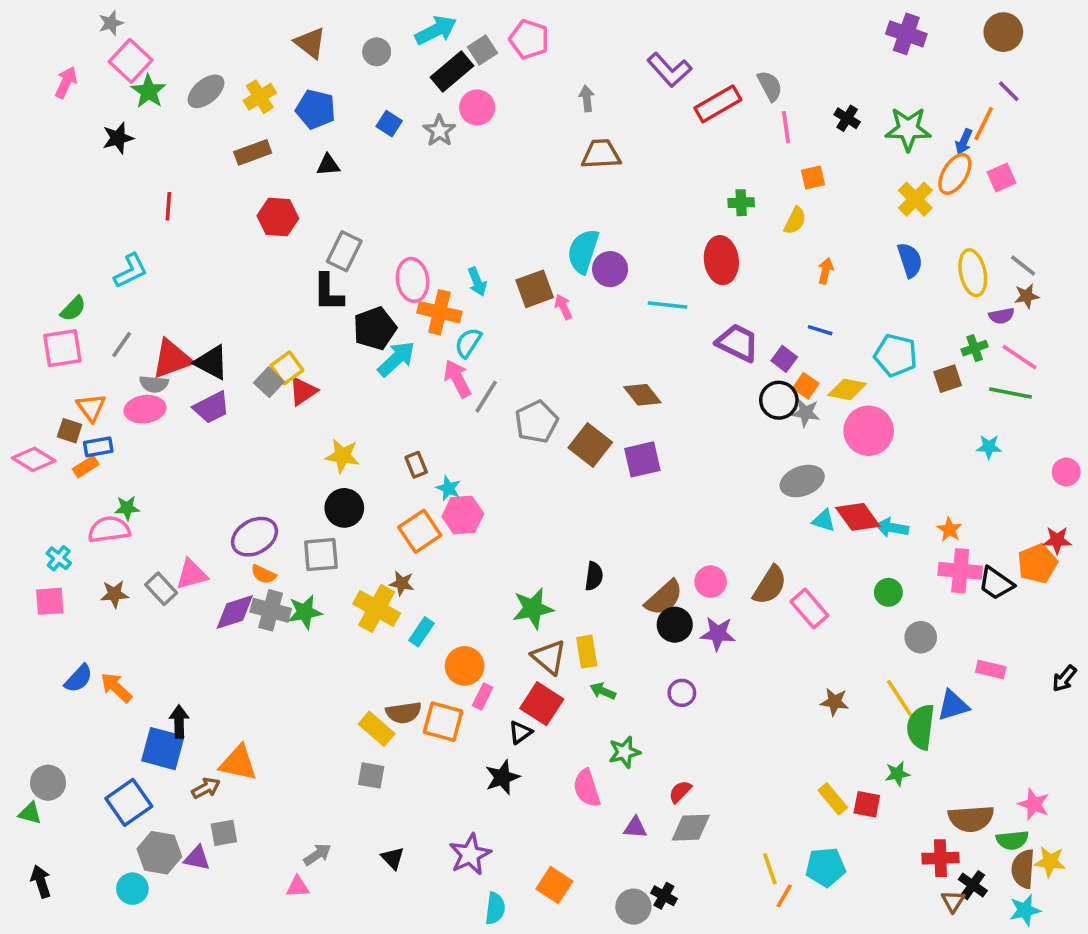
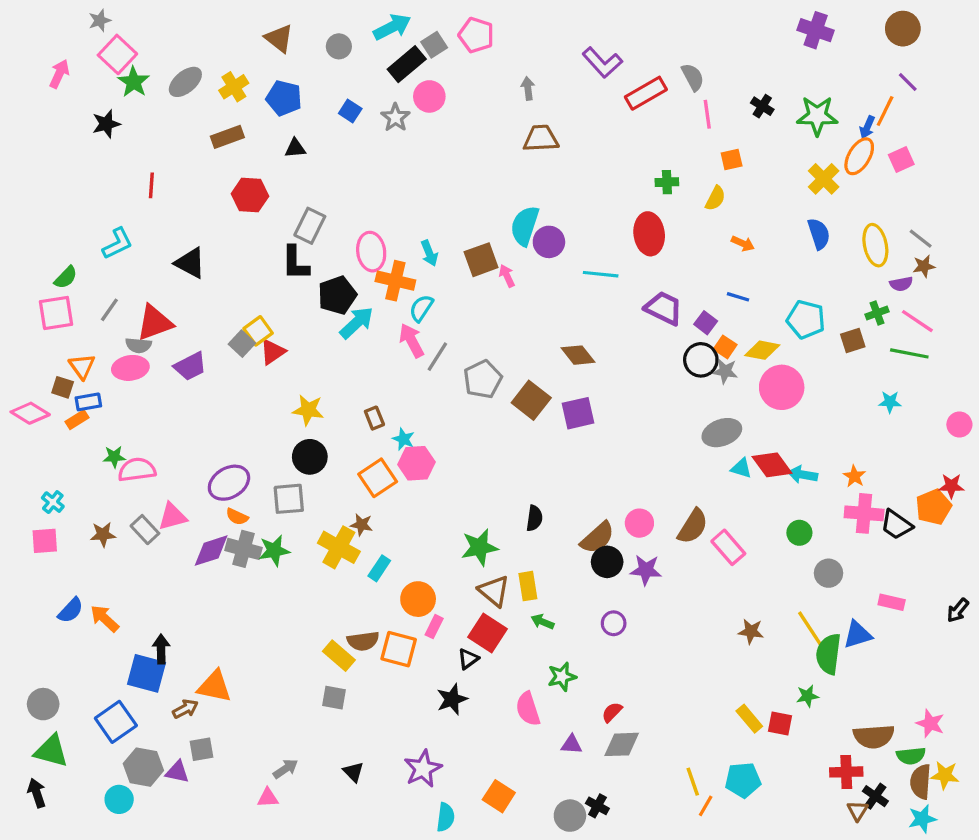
orange arrow: (826, 271) -> (743, 244), turned 100
black triangle: (211, 362) -> (190, 263), moved
pink semicircle: (109, 529) -> (137, 470), moved
green triangle: (30, 813) -> (51, 751), moved, size x1.6

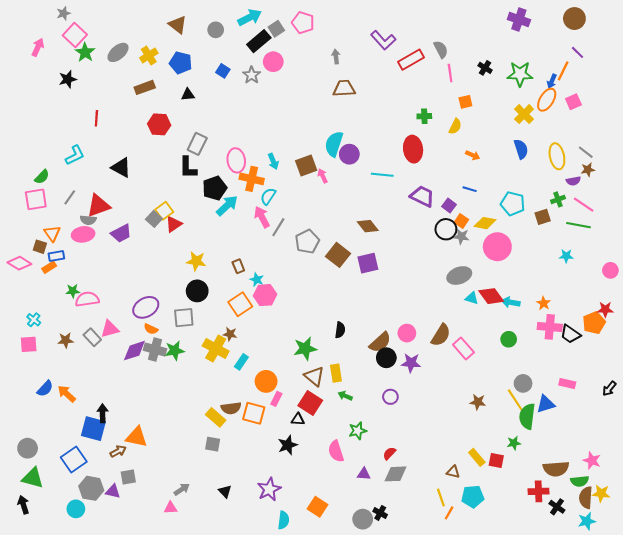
gray circle: (829, 573) -> (523, 383), moved
black triangle: (468, 659) -> (298, 419), turned 40
brown triangle: (858, 811) -> (453, 472), moved, turned -48

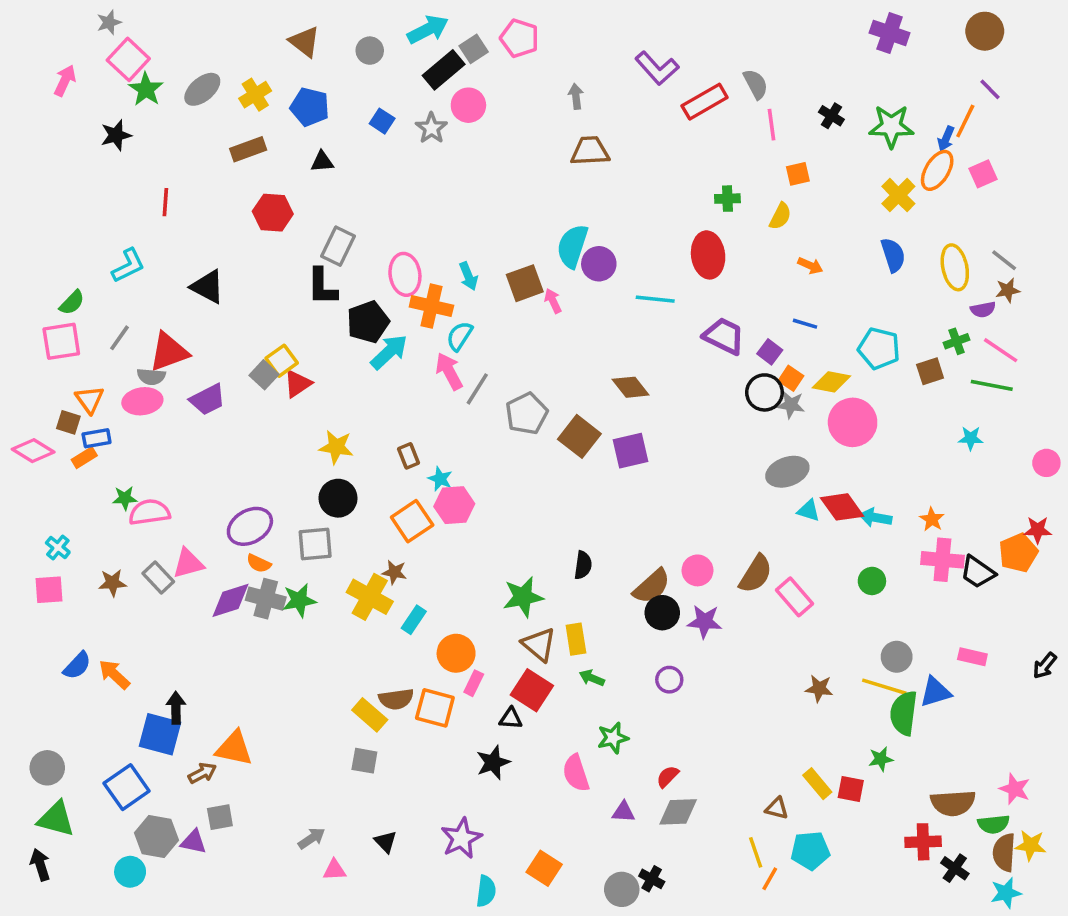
yellow line: (516, 401) -> (884, 687), turned -40
pink triangle: (170, 508) -> (334, 870), moved

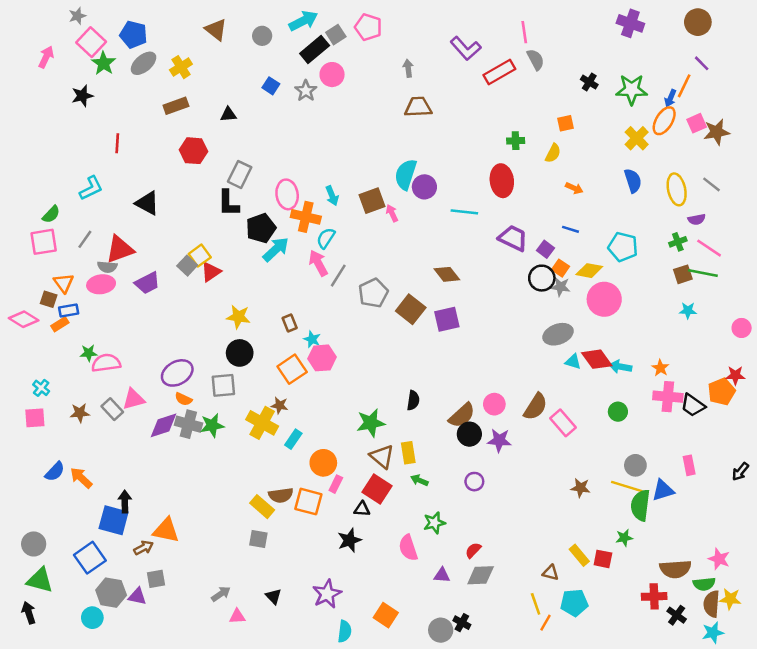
blue pentagon: (310, 107) -> (134, 35), moved
pink line: (772, 125) -> (524, 32), moved
brown star: (1008, 290) -> (717, 132), moved, size x1.5
brown square: (930, 371) -> (683, 274), moved
pink rectangle: (972, 657) -> (689, 465), turned 66

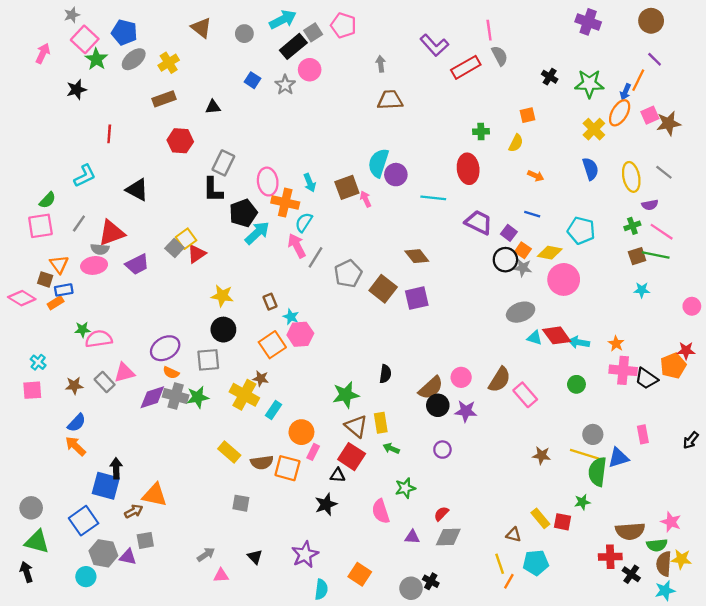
blue semicircle: (55, 472) -> (77, 423), moved
yellow rectangle: (262, 507) -> (229, 452), moved

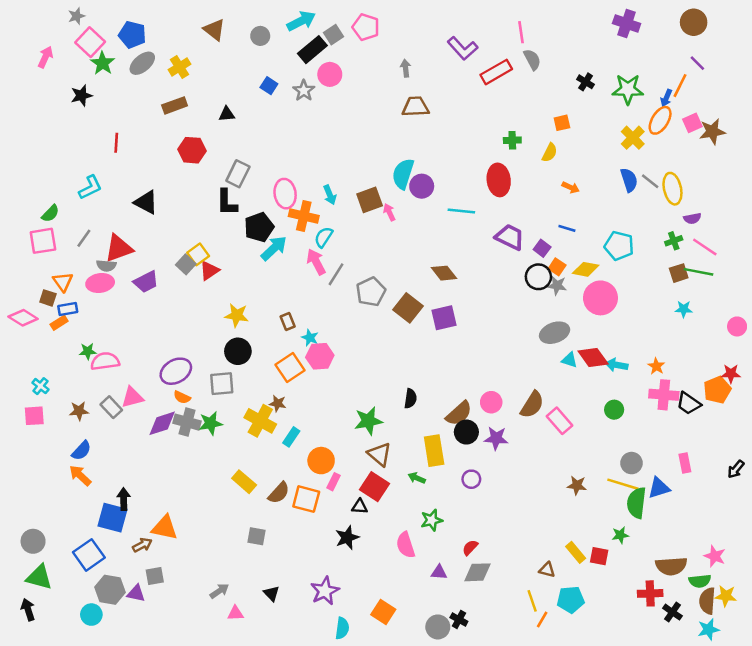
gray line: (664, 172) -> (650, 181), moved
yellow rectangle: (381, 423) -> (434, 451), moved, size x1.4
brown semicircle: (262, 462) -> (279, 493), turned -40

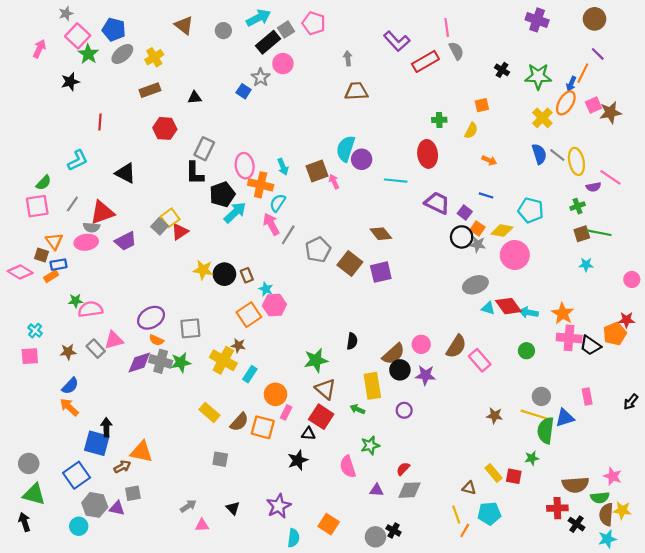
blue square: (269, 86) -> (244, 91), moved
pink line: (705, 247) -> (611, 177), moved
black circle: (238, 351) -> (224, 274), moved
orange star: (656, 366) -> (563, 314), size x1.5

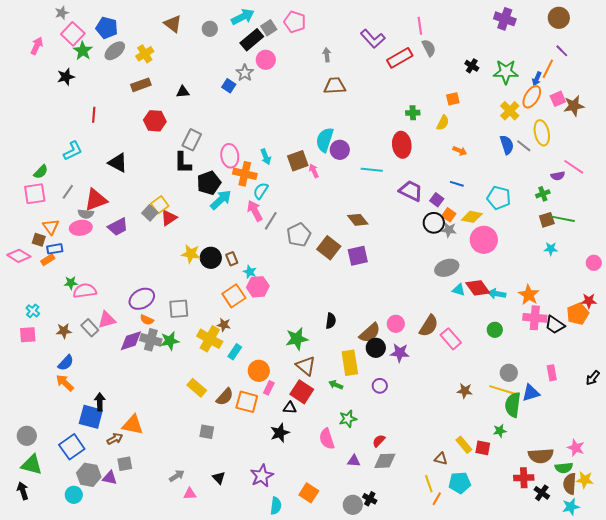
yellow ellipse: (576, 161) -> (542, 133), moved

